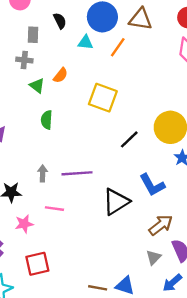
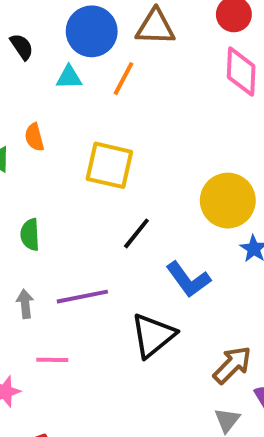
orange semicircle: (61, 75) -> (34, 137), turned 133
green semicircle: (47, 120) -> (30, 235), moved
black line: (129, 139) -> (136, 233), moved
blue L-shape: (152, 185) -> (188, 279), moved

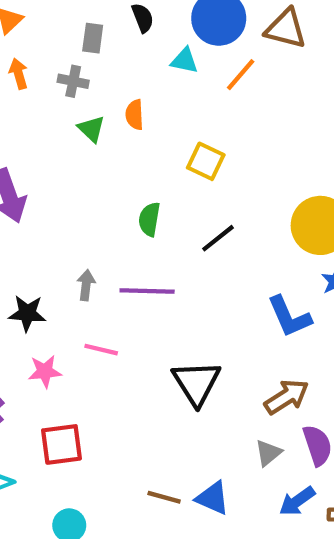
yellow square: (109, 165) -> (206, 161), size x0.7
green semicircle: (30, 235) -> (149, 219), moved
blue L-shape: (188, 279) -> (289, 317), moved
black triangle: (153, 335) -> (196, 383), moved, turned -36

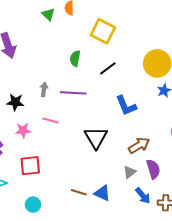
yellow square: (206, 161) -> (103, 31), size x1.4
blue L-shape: (289, 317) -> (126, 106), moved
blue arrow: (297, 501) -> (143, 196), turned -96

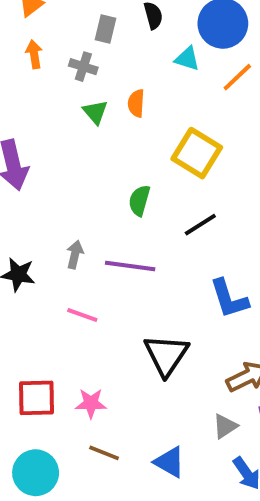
pink star: (23, 130) -> (91, 403), moved
brown line: (79, 192) -> (104, 453), moved
cyan circle: (33, 205) -> (36, 473), size x1.5

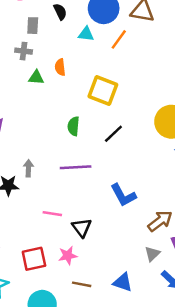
green triangle: (95, 112) -> (36, 77), turned -35
gray arrow: (75, 255) -> (28, 168), moved
blue L-shape: (229, 299) -> (123, 195), moved
pink line: (82, 315) -> (52, 214), moved
black triangle: (166, 355) -> (82, 227), moved, size x0.7

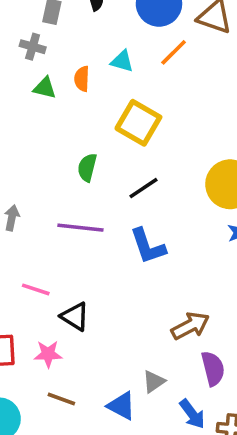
cyan triangle: (86, 34) -> (122, 61), moved
blue L-shape: (123, 195) -> (148, 246), moved
black triangle: (82, 227) -> (75, 317), turned -30
gray triangle: (152, 254) -> (154, 382), moved

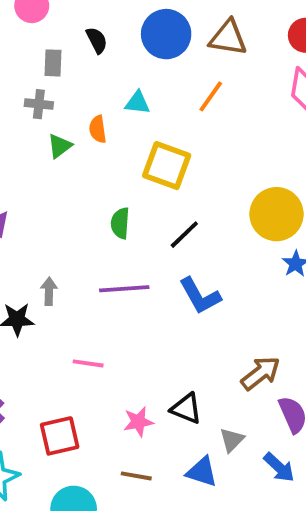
orange line: (174, 52) -> (211, 96), moved
green triangle: (45, 88) -> (60, 146), turned -40
black triangle: (75, 317) -> (186, 409), moved
pink star: (48, 354) -> (138, 422), moved

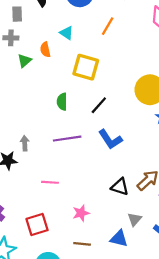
cyan triangle: (137, 103) -> (67, 33), turned 32
black triangle: (186, 409) -> (120, 187), moved

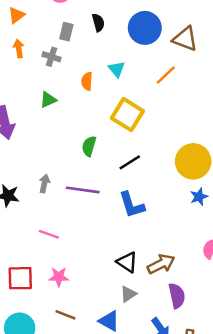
green triangle: (24, 61) -> (48, 100), moved
gray arrow: (25, 143) -> (44, 183), moved
pink star: (81, 213) -> (59, 277), moved
gray triangle: (134, 219) -> (128, 294), moved

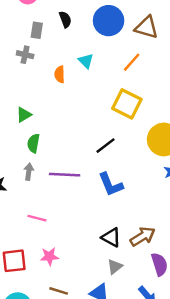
green triangle: (48, 100) -> (24, 115), moved
yellow square: (127, 115) -> (127, 104), moved
green semicircle: (89, 146) -> (33, 143), moved

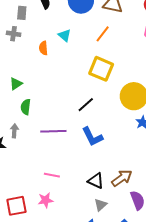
gray arrow: (29, 172) -> (14, 131), moved
pink line: (37, 218) -> (52, 175), moved

